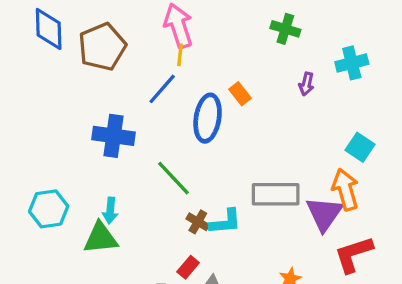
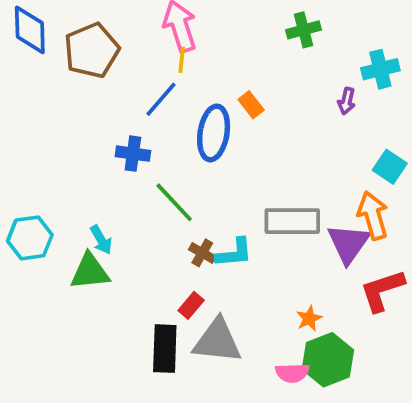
green cross: (285, 29) -> (304, 30), turned -32
purple arrow: (306, 84) -> (347, 101), moved
blue cross: (113, 136) -> (133, 154), moved, size x0.7
cyan arrow: (110, 210) -> (101, 240), turned -35

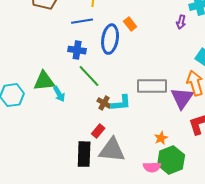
blue line: (161, 99) -> (82, 21), turned 40
blue cross: (133, 154) -> (77, 50), moved
cyan arrow: (101, 240) -> (59, 94), moved
green triangle: (90, 272) -> (44, 81), moved

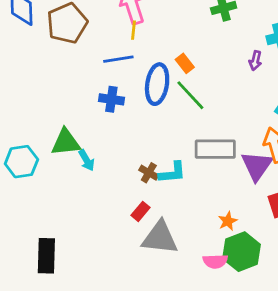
green line: (89, 76) -> (190, 95), moved
black rectangle: (84, 154) -> (46, 256), moved

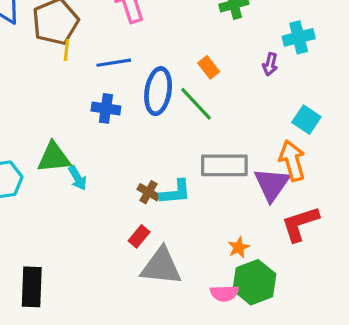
yellow line: (134, 30) -> (66, 50), moved
orange rectangle: (185, 63) -> (209, 67), moved

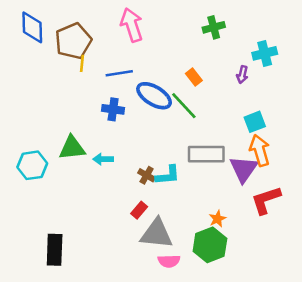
blue ellipse: (158, 91) -> (154, 96), turned -68
cyan square: (306, 120) -> (255, 122), moved, turned 35
cyan arrow: (78, 178) -> (103, 159), moved, turned 120
green hexagon: (254, 282) -> (210, 245), moved
pink semicircle: (224, 293) -> (169, 261), moved

